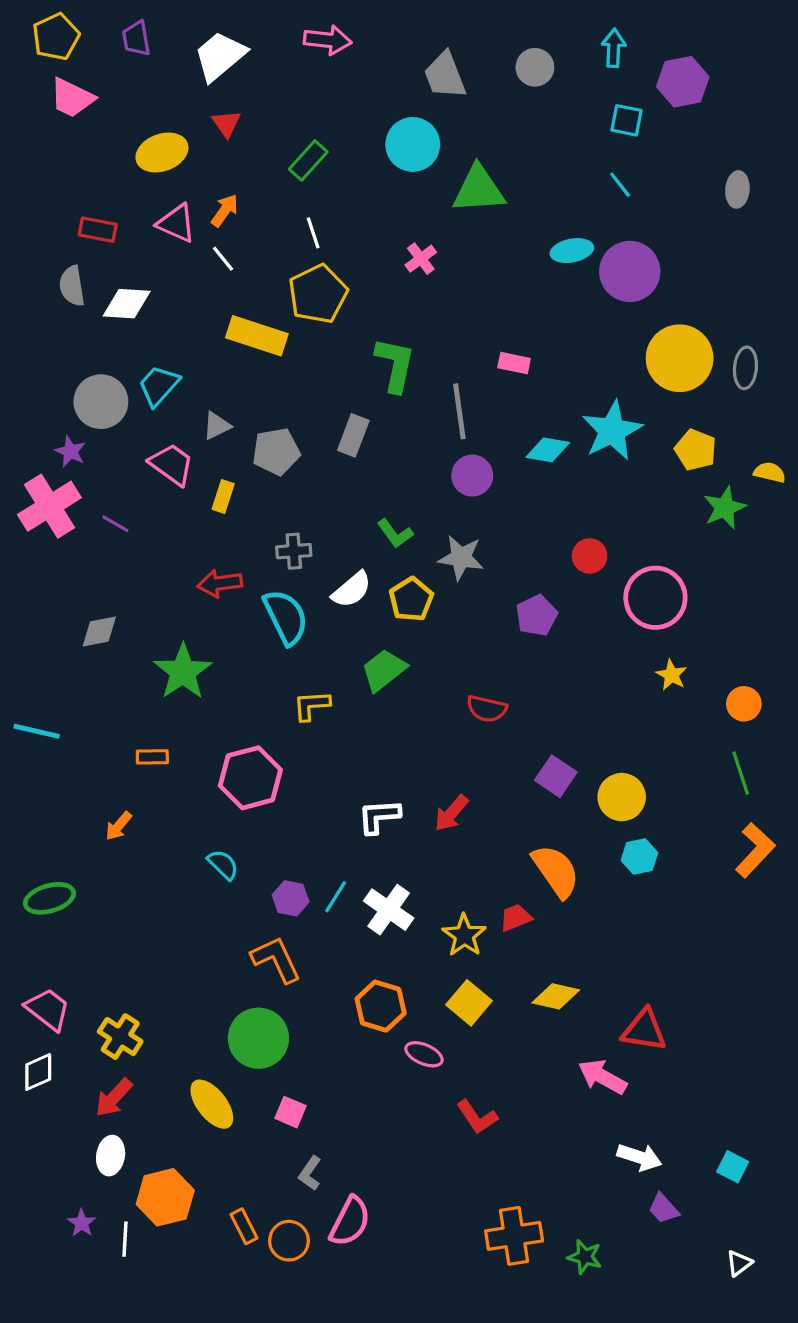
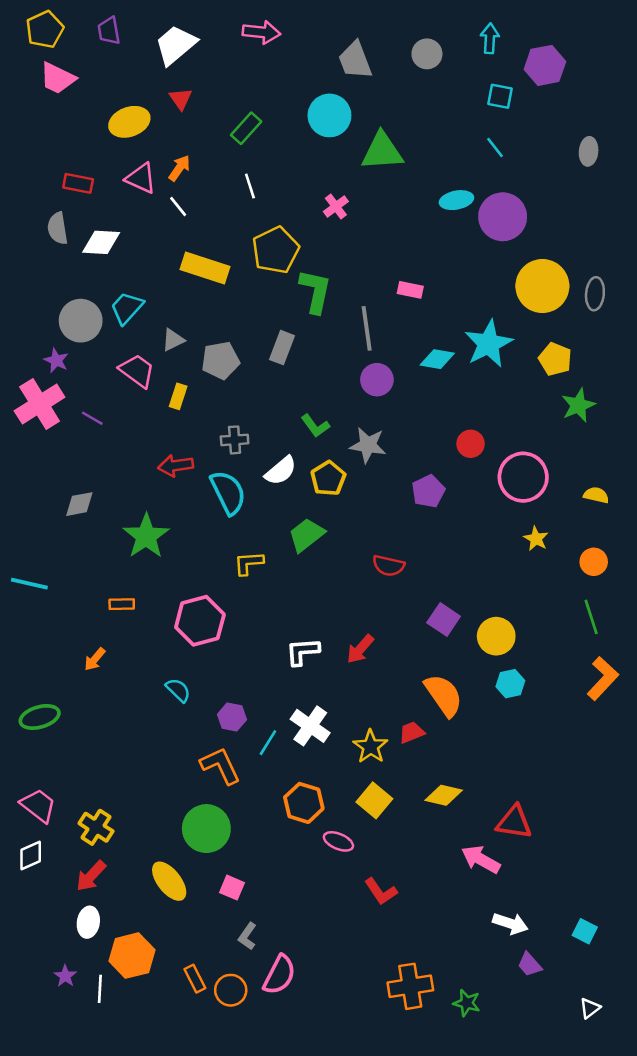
yellow pentagon: (318, 294) -> (276, 250), moved
yellow semicircle: (770, 472) -> (596, 495), moved
cyan line: (336, 897) -> (268, 743), moved

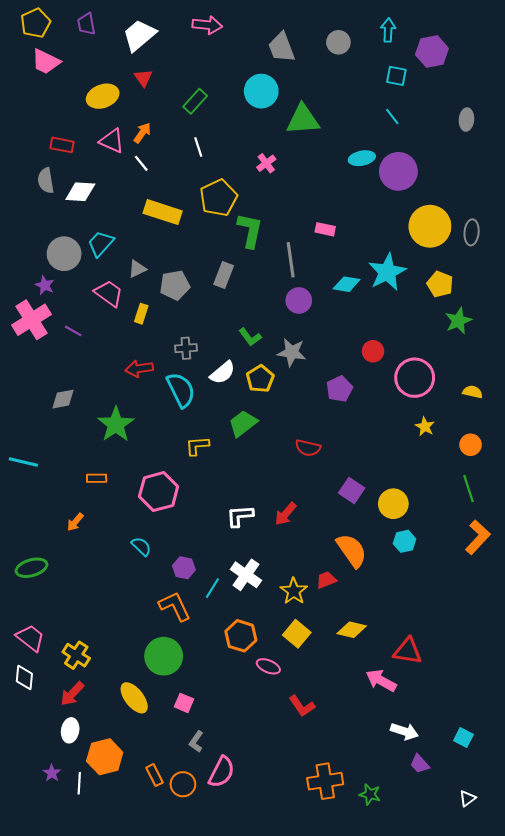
white diamond: (31, 855) -> (24, 678), turned -60

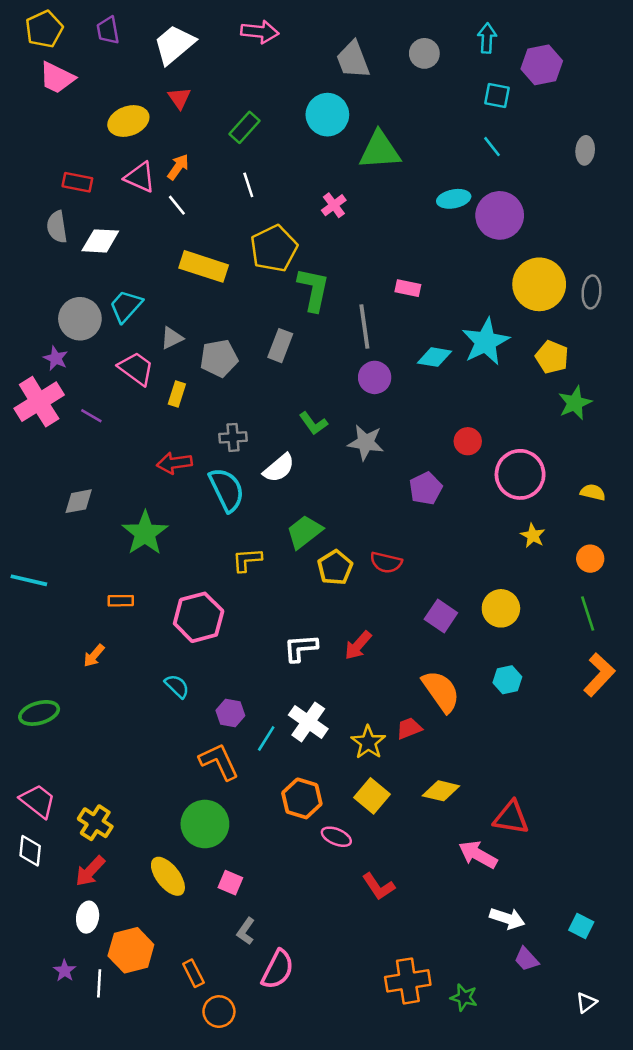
yellow pentagon: (260, 379) -> (335, 568), moved
yellow circle: (393, 504) -> (501, 608), moved
orange circle: (183, 784) -> (219, 1012), moved

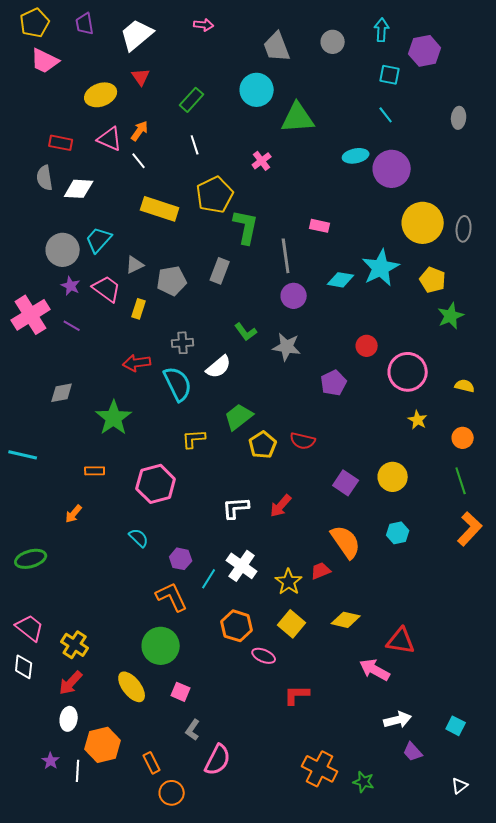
pink arrow: (260, 32) -> (204, 25), size x0.7
purple star: (56, 358) -> (71, 286), moved
red L-shape: (378, 886) -> (297, 695), turned 124
white arrow: (507, 918) -> (398, 720), turned -32
orange cross: (408, 981) -> (320, 769), turned 36

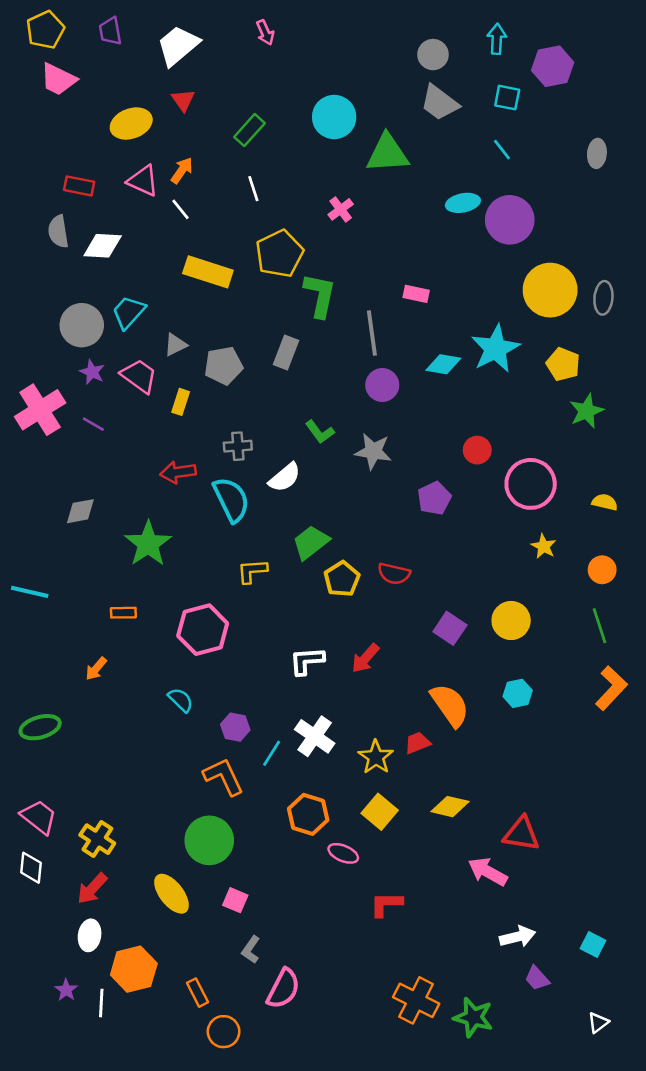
pink arrow: (204, 25) -> (265, 32), turned 60
gray trapezoid: (277, 47) -> (440, 103), moved, turned -32
green star: (364, 782) -> (473, 1017), size x1.4

